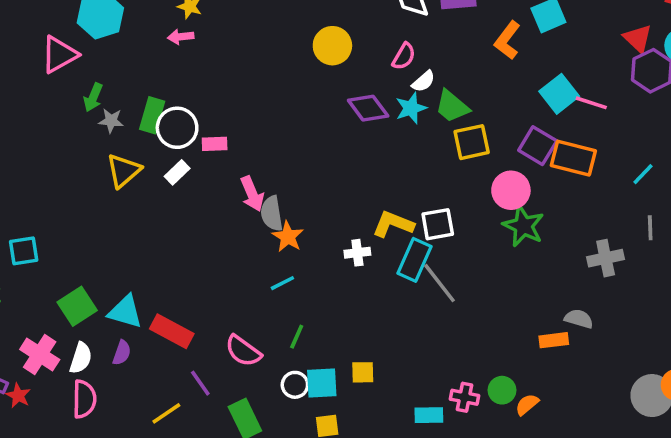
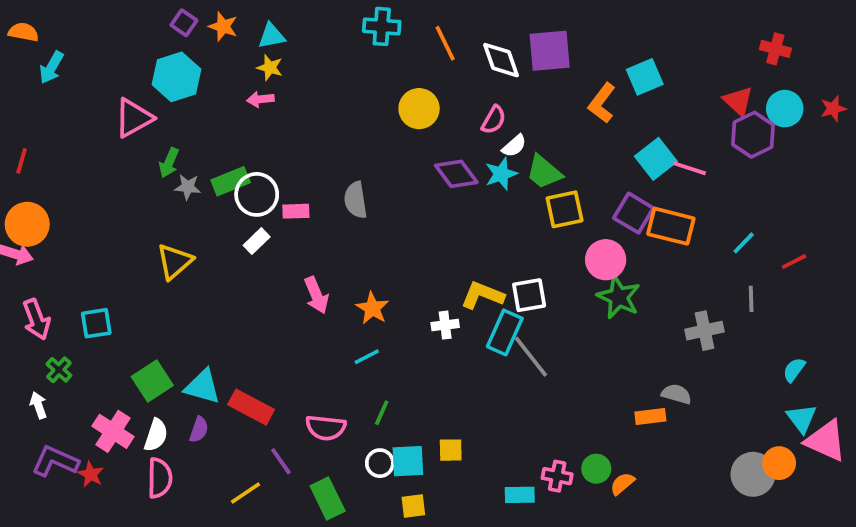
green rectangle: (152, 115) -> (231, 181), turned 52
yellow triangle: (124, 171) -> (175, 262), moved
pink arrow: (252, 194) -> (316, 295), moved
gray semicircle: (272, 213) -> (356, 200), moved
pink semicircle: (243, 351) -> (326, 428), turned -30

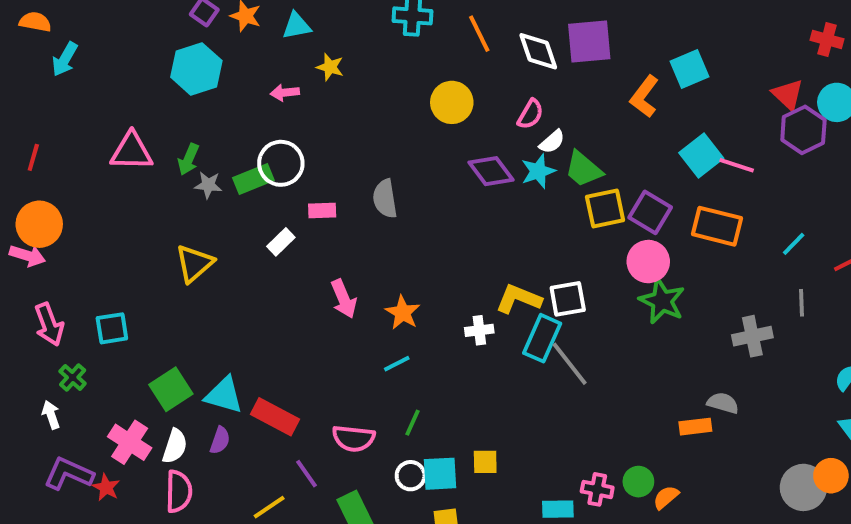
yellow star: (270, 68) -> (330, 67), moved
pink triangle: (134, 118) -> (132, 152), moved, turned 30
white circle: (257, 194) -> (281, 163), moved
purple square: (634, 213) -> (650, 212), moved

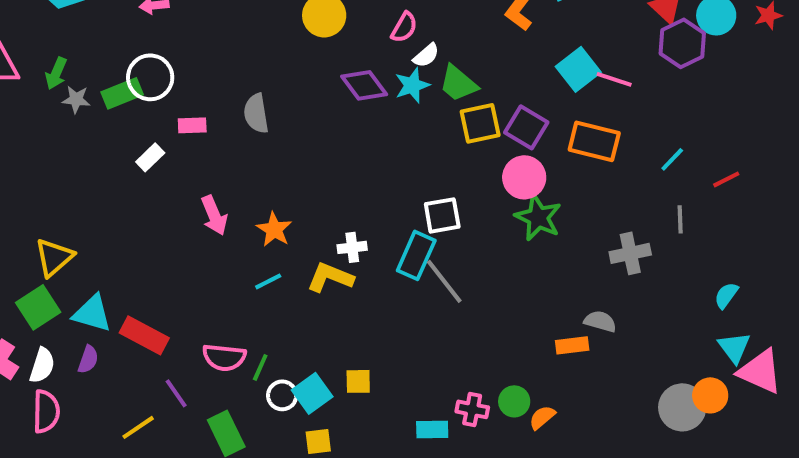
yellow triangle: (194, 263) -> (54, 257), moved
yellow L-shape: (519, 299) -> (330, 277), moved
green line: (412, 423) -> (260, 367), moved
cyan square: (440, 474) -> (312, 393), turned -33

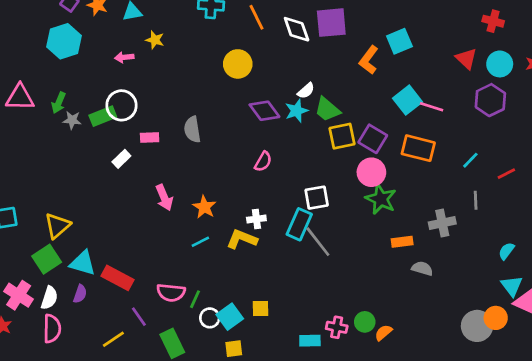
pink semicircle: (404, 27) -> (263, 162), moved
purple hexagon: (682, 43) -> (490, 100), moved
orange rectangle: (572, 345) -> (402, 242), moved

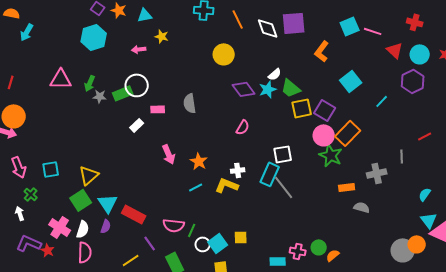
cyan square: (399, 41) -> (350, 26), moved
pink line: (432, 107) -> (373, 31), moved
orange rectangle: (418, 148) -> (348, 133), moved, turned -60
cyan line: (470, 160) -> (382, 101), moved
cyan triangle: (83, 263) -> (108, 203), turned 40

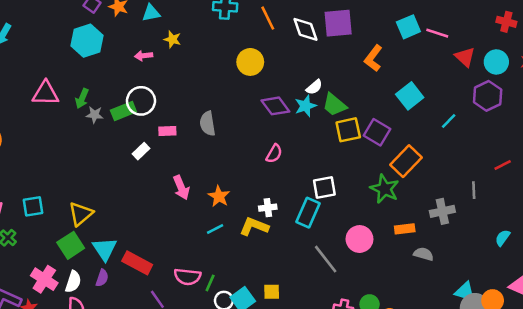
red cross: (415, 22) -> (506, 22), moved
pink circle: (324, 135) -> (359, 239), moved
gray line: (284, 187) -> (326, 259), moved
cyan triangle: (429, 220) -> (465, 292), moved, turned -36

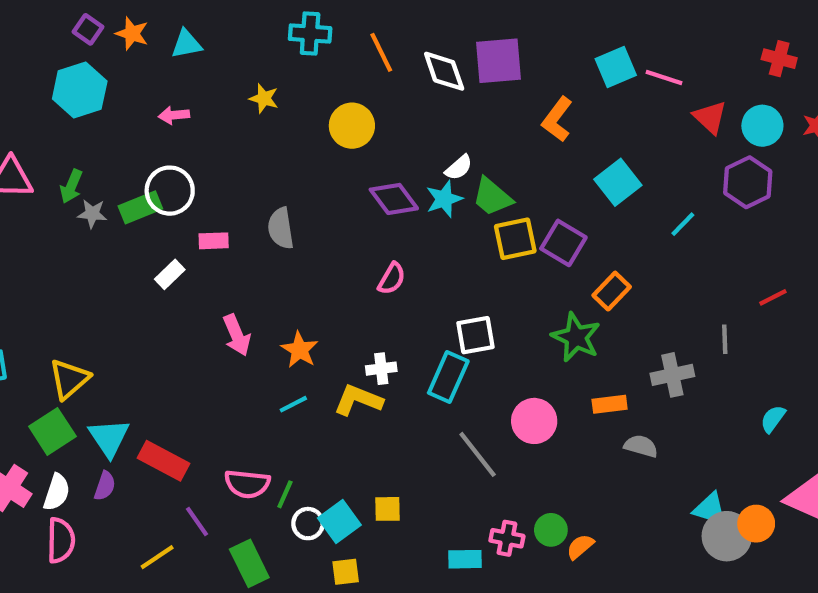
yellow star: (172, 39) -> (264, 98), moved
orange rectangle: (406, 161) -> (612, 291), size x0.7

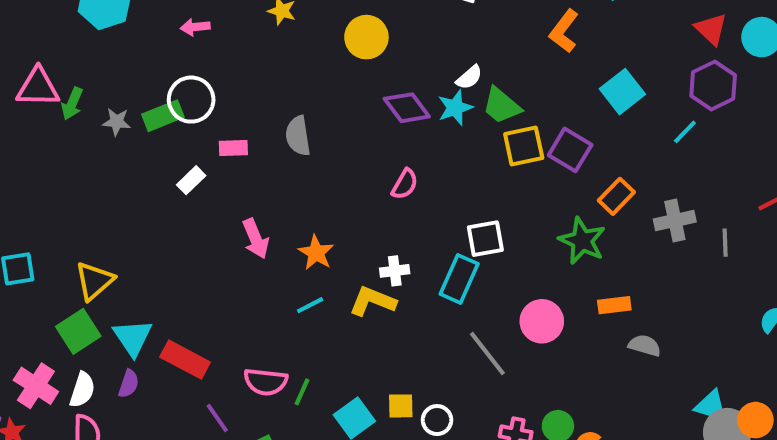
purple hexagon: (748, 182) -> (713, 85), moved
green arrow: (71, 186) -> (72, 104), moved
gray cross: (672, 375) -> (675, 221), moved
white circle: (308, 524) -> (437, 420), moved

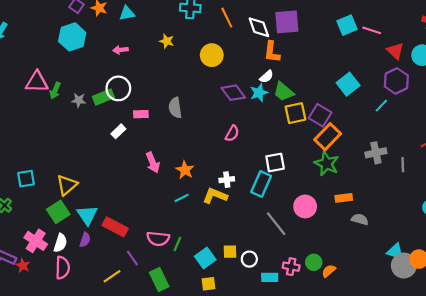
orange L-shape: (564, 31) -> (272, 52), moved, turned -30
orange rectangle: (616, 196) -> (328, 137), moved, size x1.4

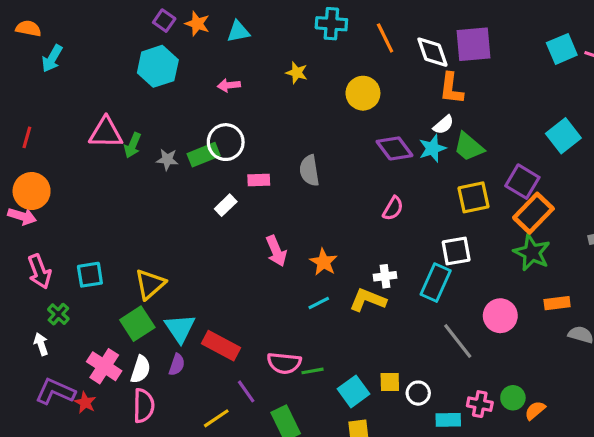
yellow square: (295, 113) -> (473, 197), moved
green line: (177, 244) -> (312, 371), turned 56

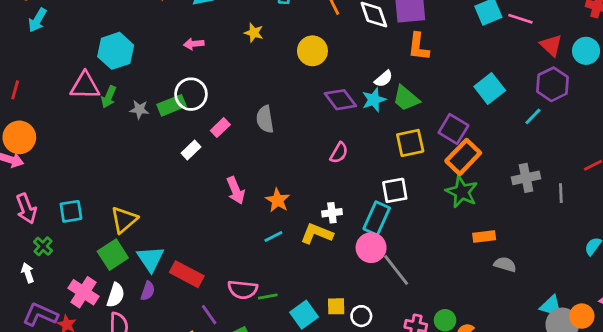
cyan hexagon: (158, 66) -> (116, 51), moved
orange L-shape: (451, 88) -> (419, 47), moved
pink rectangle: (259, 180) -> (220, 128), turned -42
pink circle: (500, 316) -> (371, 248), moved

